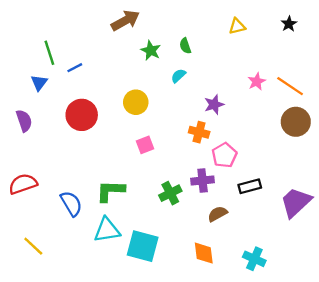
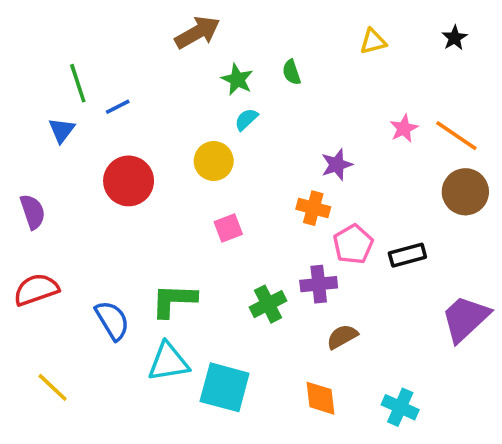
cyan semicircle: (178, 76) -> (246, 119), moved
purple semicircle: (24, 121) -> (33, 212), moved
black rectangle: (250, 186) -> (407, 255), moved

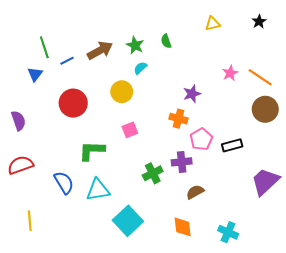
brown arrow: (197, 32) -> (100, 50), moved
green L-shape: (174, 300) -> (92, 151), moved
cyan triangle: (168, 362) -> (98, 190), moved
yellow line: (53, 387) -> (30, 221), turned 42
cyan square: (225, 387) -> (128, 221), turned 32

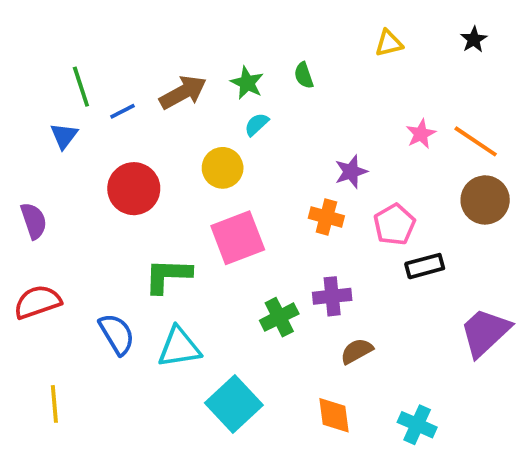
pink square: (130, 130) -> (238, 238), size x1.8
pink pentagon: (201, 139) -> (394, 225), moved

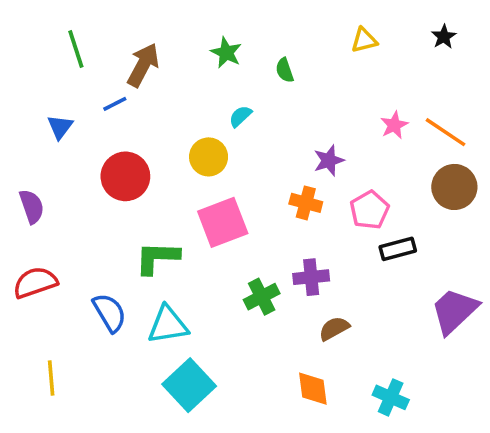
green star: (247, 83) -> (226, 53), moved
green line: (81, 87) -> (76, 49), moved
brown arrow: (183, 92) -> (143, 65), moved, turned -33
cyan square: (234, 404) -> (189, 385), moved

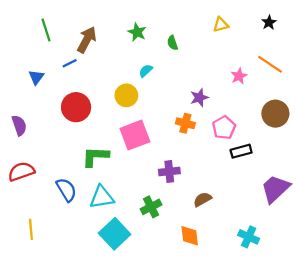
orange line: (446, 132) -> (270, 64), moved
purple cross: (311, 277) -> (169, 171), moved
green cross: (262, 297) -> (151, 207), moved
cyan cross: (391, 397) -> (249, 237), moved

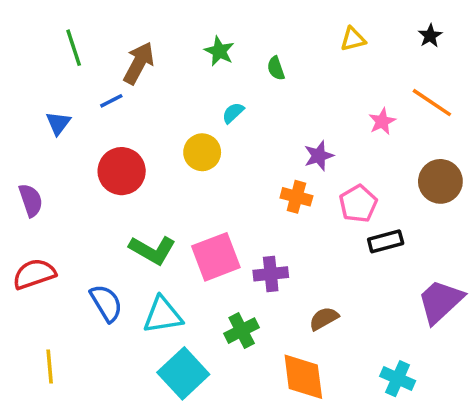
pink square: (135, 135) -> (216, 257), moved
green L-shape: (95, 156) -> (152, 250), turned -152
orange diamond: (190, 236) -> (303, 377), size x1.4

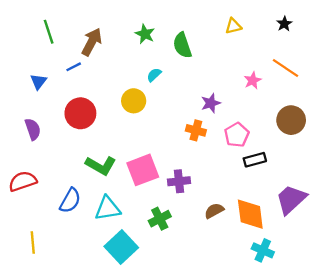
green semicircle: (276, 68) -> (182, 45), size x1.6
purple semicircle: (31, 200) -> (33, 129), moved
blue semicircle: (106, 303) -> (70, 201), turned 60
orange diamond: (303, 377) -> (250, 214), moved

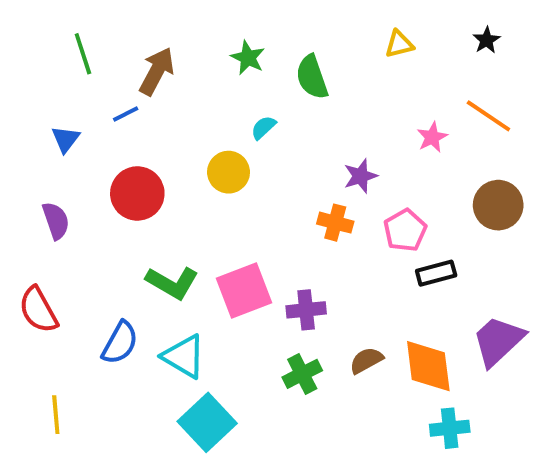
red semicircle: (23, 181) -> (38, 310), turned -100
cyan triangle: (108, 208) -> (184, 356), turned 40
green cross: (160, 219) -> (302, 374), moved
cyan cross: (263, 250) -> (450, 428), turned -30

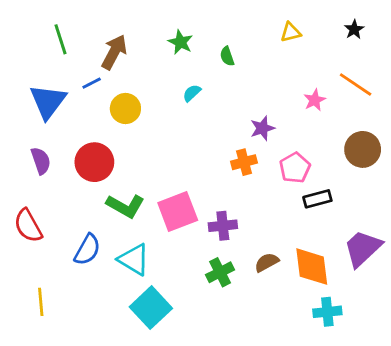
green semicircle: (312, 77) -> (227, 56), size x0.6
blue triangle: (66, 139) -> (48, 101), size x1.8
yellow circle: (228, 172) -> (125, 108), moved
red circle: (137, 193) -> (94, 162), moved
orange cross: (335, 223) -> (244, 162), turned -30

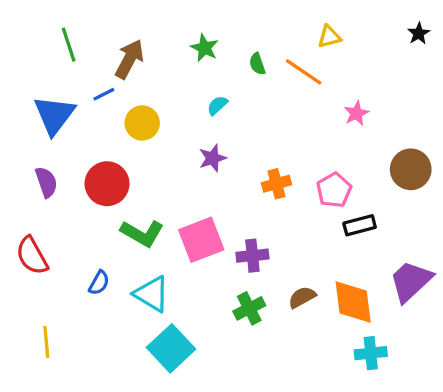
black star: (354, 29) -> (419, 33), moved
orange line: (356, 85) -> (304, 72), moved
purple star: (262, 128) -> (213, 158), moved
blue semicircle: (87, 250) -> (99, 283), size x0.7

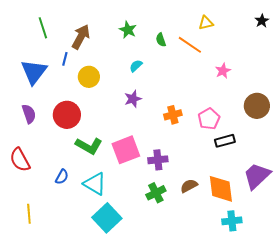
blue line: (104, 94) -> (65, 59), turned -48

